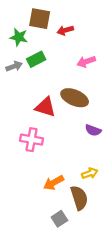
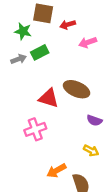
pink arrow: (86, 62) -> (88, 42), moved
pink cross: (32, 140) -> (35, 129), turned -30
yellow arrow: (90, 173) -> (91, 151), moved, turned 48

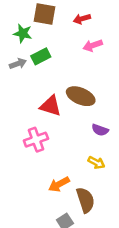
red arrow: (68, 25) -> (82, 19), moved

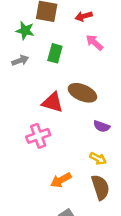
pink arrow: (93, 45) -> (94, 43), turned 60
green rectangle: (41, 56) -> (55, 53), moved, turned -48
brown semicircle: (85, 200) -> (100, 187), moved

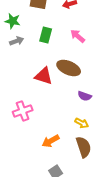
green star: (25, 31) -> (13, 21), moved
pink arrow: (94, 43) -> (78, 36), moved
pink cross: (38, 136) -> (23, 111), moved

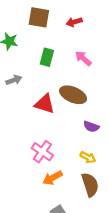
gray arrow: (17, 41) -> (14, 80), moved
pink cross: (23, 111) -> (42, 152), moved, turned -36

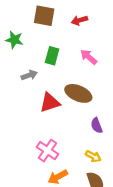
gray arrow: (14, 80) -> (29, 75), moved
red triangle: (45, 104) -> (50, 103), turned -35
purple semicircle: (91, 127) -> (97, 125), turned 49

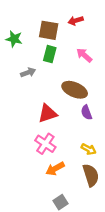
brown square: (44, 16) -> (49, 30), moved
red triangle: (50, 103) -> (48, 114), moved
purple semicircle: (97, 125) -> (86, 112), moved

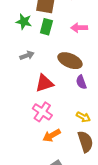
green star: (14, 39) -> (24, 22), moved
pink arrow: (84, 55) -> (79, 28), turned -42
gray arrow: (28, 72) -> (27, 55), moved

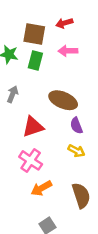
pink arrow: (79, 28) -> (68, 51), moved
gray arrow: (27, 55) -> (12, 94), turned -48
yellow arrow: (83, 117) -> (76, 151), moved

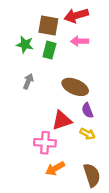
red arrow: (64, 23) -> (76, 15), size x1.5
red triangle: (33, 127) -> (62, 120), moved
pink cross: (31, 160) -> (45, 143), turned -30

